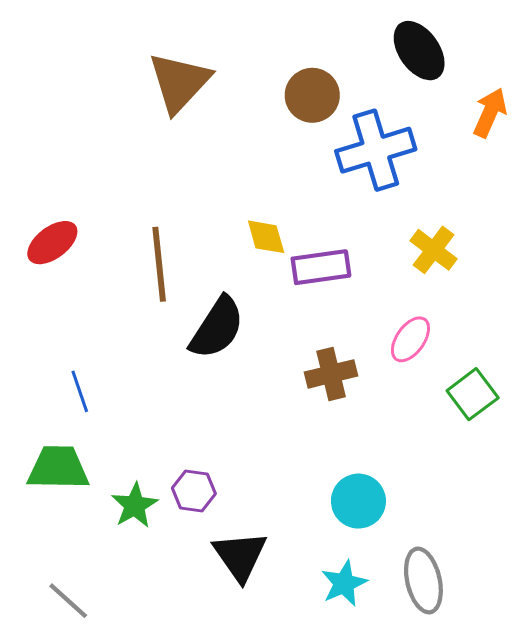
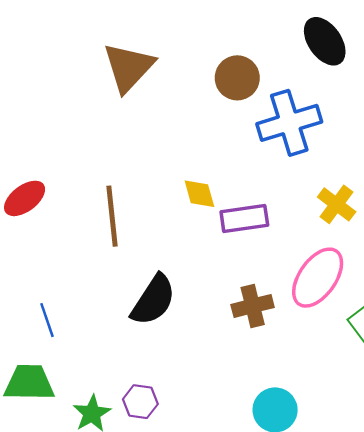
black semicircle: (217, 328) -> (153, 300), moved
pink ellipse: (410, 339) -> (318, 278), size x1.6

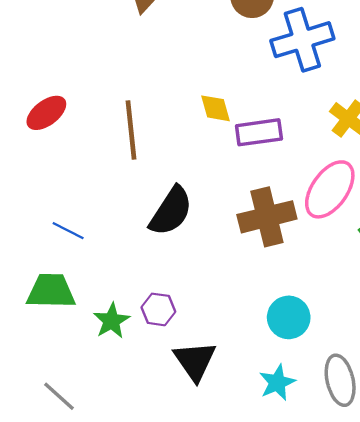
brown cross: (253, 306) -> (267, 217), size x1.4
blue line: (47, 320) -> (68, 231), turned -44

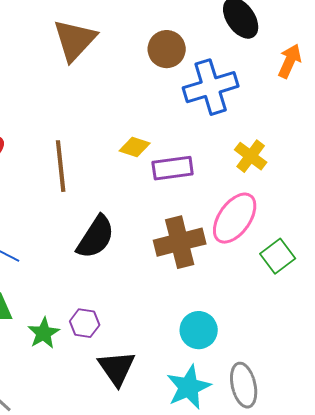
yellow diamond: (216, 108) -> (135, 147), turned -56
cyan star: (277, 383) -> (189, 387), size x1.4

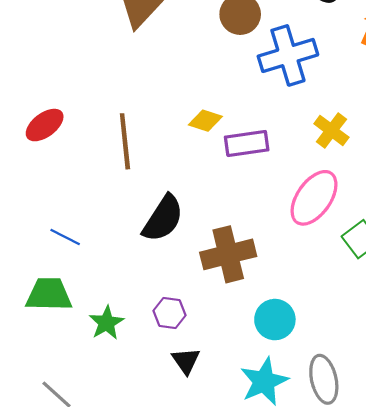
brown cross: (180, 242) -> (228, 254), moved
purple hexagon: (85, 323) -> (170, 313), moved
black triangle: (117, 368) -> (186, 361), size x0.7

